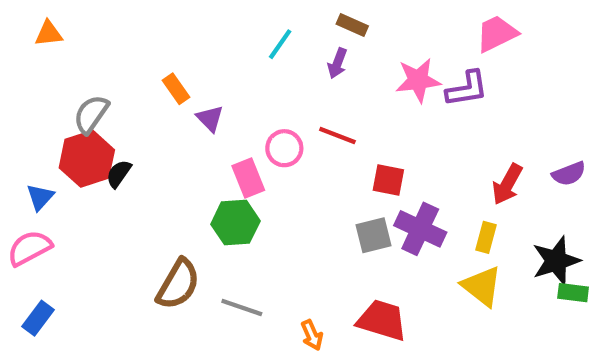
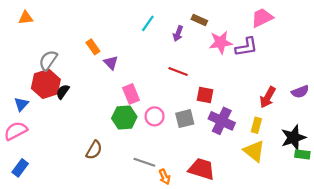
brown rectangle: (352, 25) -> (199, 20), moved
pink circle: (284, 148) -> (155, 116), moved
gray square: (373, 235) -> (185, 119), moved
brown semicircle: (178, 284) -> (94, 150), size x0.7
gray line: (242, 307) -> (144, 162), moved

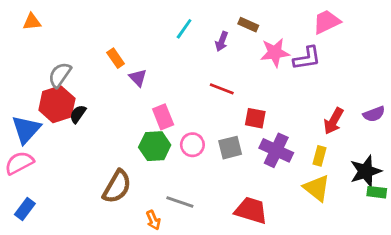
blue triangle: (21, 104) -> (26, 129), size x1.6
brown semicircle: (94, 150) -> (117, 187), size x1.4
orange arrow: (165, 177) -> (153, 220), moved

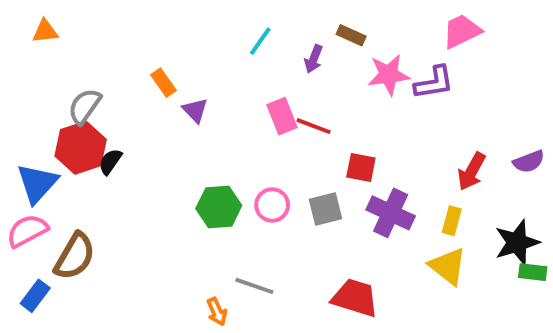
pink rectangle: (163, 117) -> (282, 116), moved
brown semicircle: (117, 187) -> (75, 256), moved

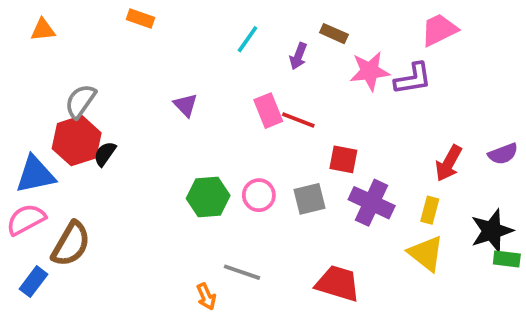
orange rectangle: (164, 83) -> (141, 19), moved, turned -36
blue triangle: (37, 183) -> (35, 174), turned 36

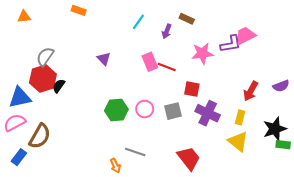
pink trapezoid: (439, 30) -> (245, 36), moved
pink star: (370, 71) -> (202, 53), moved
red trapezoid: (338, 283) -> (189, 158), turned 35

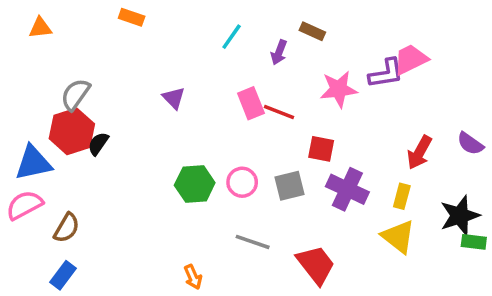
purple semicircle: (281, 86) -> (470, 144), turned 56
brown semicircle: (40, 136) -> (67, 228), size x0.7
gray line: (135, 152) -> (253, 242), moved
blue rectangle: (19, 157) -> (63, 275), moved

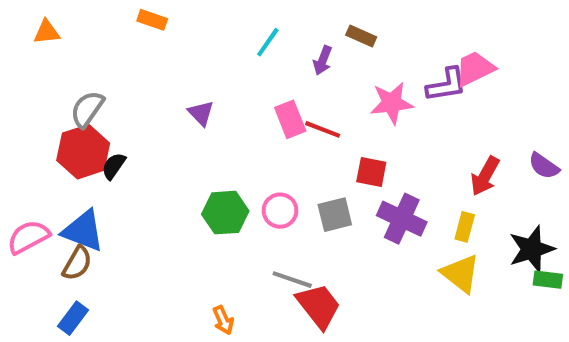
blue triangle: (33, 163) -> (83, 231), moved, turned 33
red trapezoid: (316, 265) -> (319, 306), moved

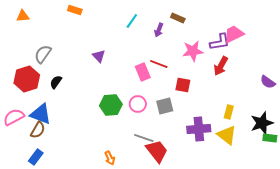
pink rectangle: (290, 119) -> (143, 72), moved
red hexagon: (83, 152) -> (27, 79), moved
red arrow: (485, 176) -> (221, 66), moved
purple cross: (402, 219) -> (199, 129), moved, turned -30

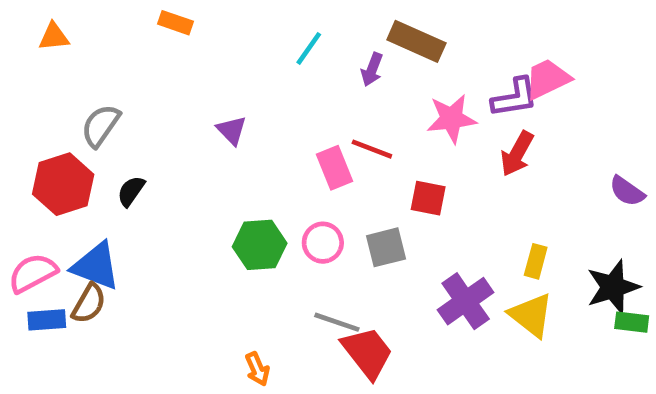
brown rectangle: (178, 18) -> (416, 41), size x1.6
purple cross: (199, 129) -> (466, 301), turned -30
blue rectangle: (36, 157) -> (47, 320), moved, turned 49

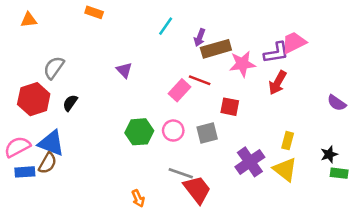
brown rectangle: (416, 41) -> (216, 49), moved, turned -40
pink rectangle: (335, 168) -> (180, 90), turned 65
black star: (613, 287) -> (329, 154), size x0.6

